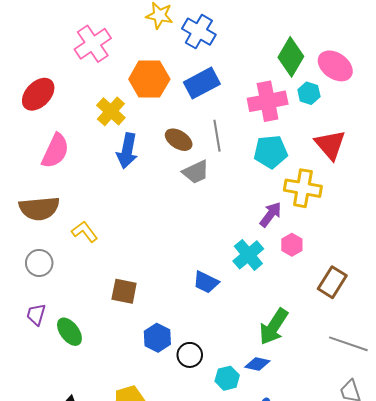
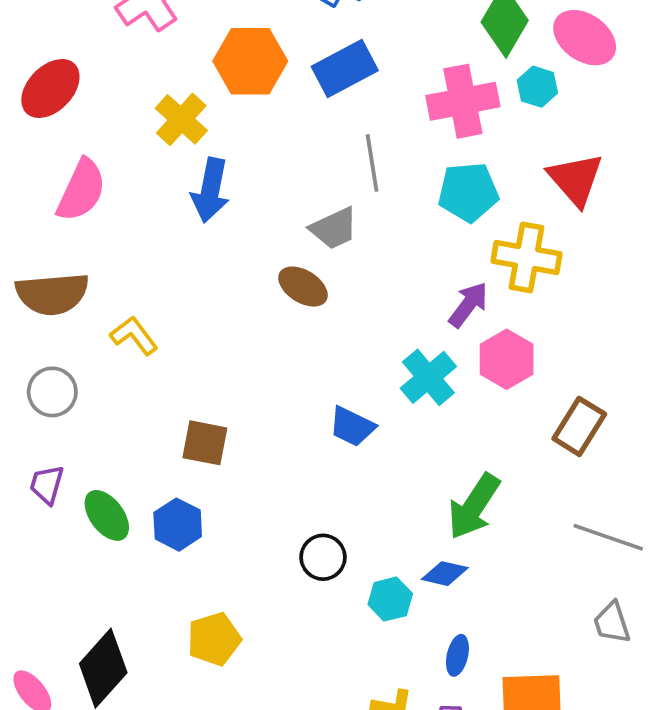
brown ellipse: (179, 140) -> (303, 287), moved
pink hexagon: (292, 245) -> (507, 359), size x1.4
blue hexagon: (157, 338) -> (178, 525), moved

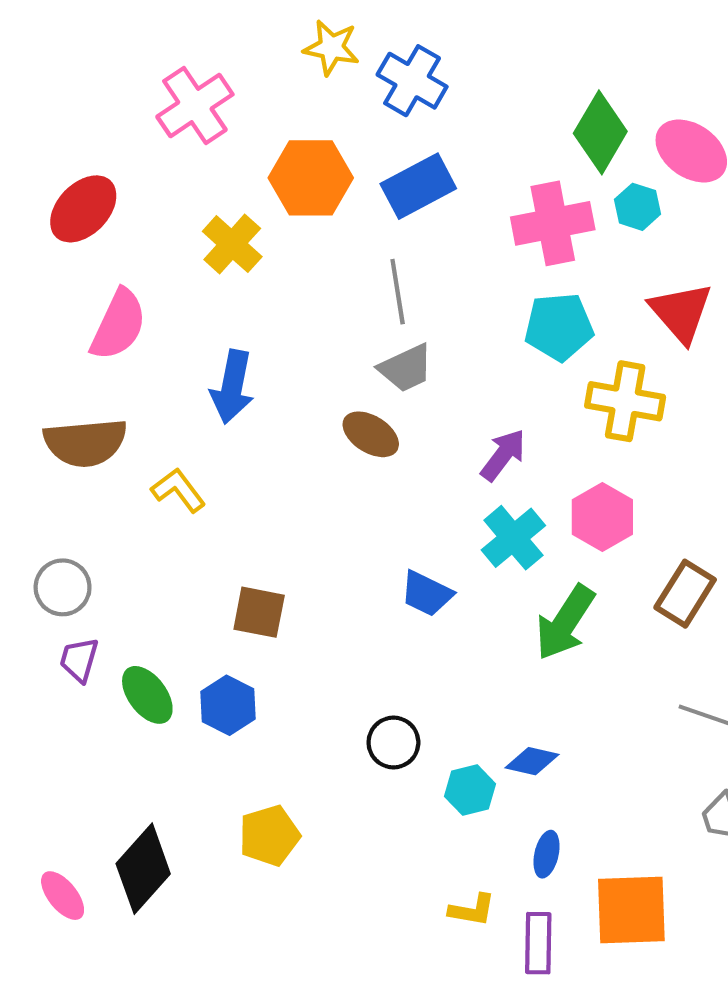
gray line: (372, 163) -> (398, 292), moved
blue arrow: (210, 190) -> (232, 387), moved
purple arrow: (468, 305) -> (503, 455), moved
gray circle: (52, 392) -> (63, 587), moved
green arrow: (474, 506) -> (565, 623), moved

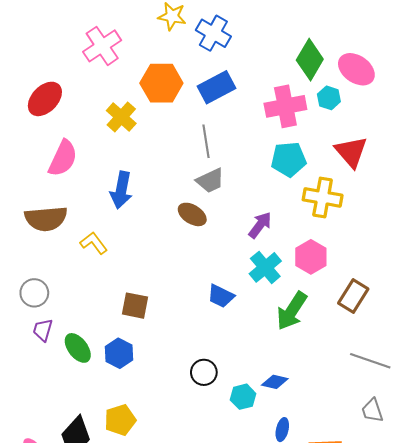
yellow pentagon: (269, 836) -> (120, 420), moved

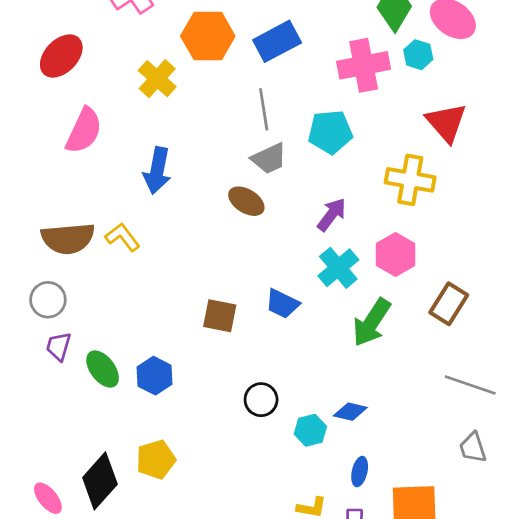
cyan pentagon: (289, 159) -> (330, 132), moved
brown semicircle: (46, 219) -> (68, 238), moved
brown square: (135, 306) -> (220, 316), moved

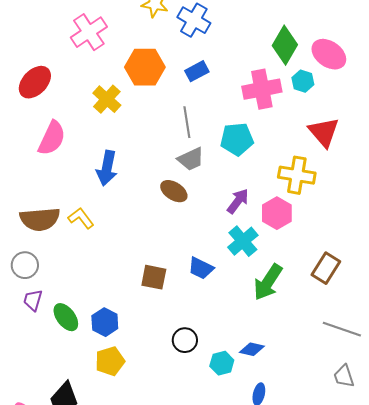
blue rectangle: (277, 41) -> (197, 71), size x0.7
pink hexagon: (396, 254) -> (277, 213), moved
yellow pentagon: (156, 460) -> (110, 361), moved

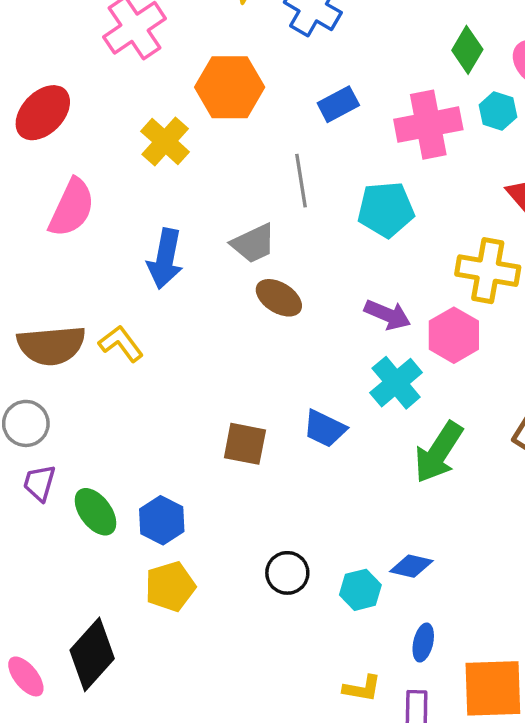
green diamond: (285, 45) -> (467, 50), size x0.7
blue rectangle: (197, 71) -> (338, 104), moved
gray trapezoid: (191, 159) -> (253, 243), moved
purple arrow: (238, 201) -> (388, 315), turned 76
black circle: (185, 340) -> (287, 573), moved

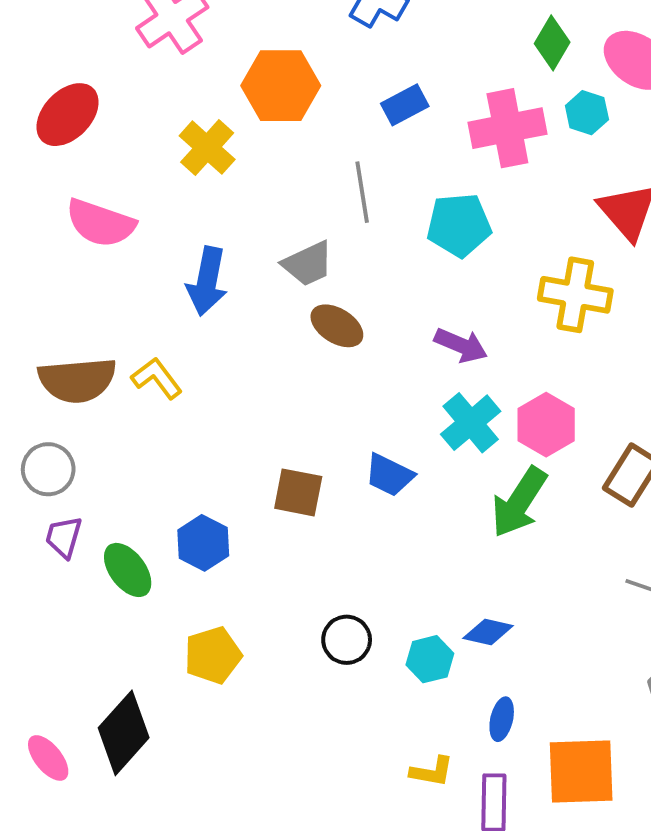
pink semicircle: (72, 208) -> (100, 223), turned 84
pink hexagon: (454, 335) -> (546, 425), moved
blue hexagon: (162, 520) -> (203, 543), moved

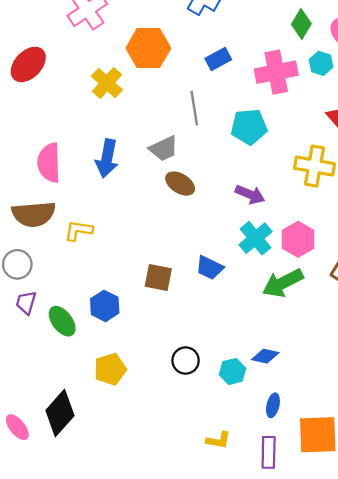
pink semicircle: (100, 223) -> (49, 163), moved, turned 69
yellow L-shape: (157, 378) -> (78, 231), moved, turned -44
green arrow: (519, 502) -> (283, 283), turned 30
yellow L-shape: (432, 772) -> (218, 440), moved

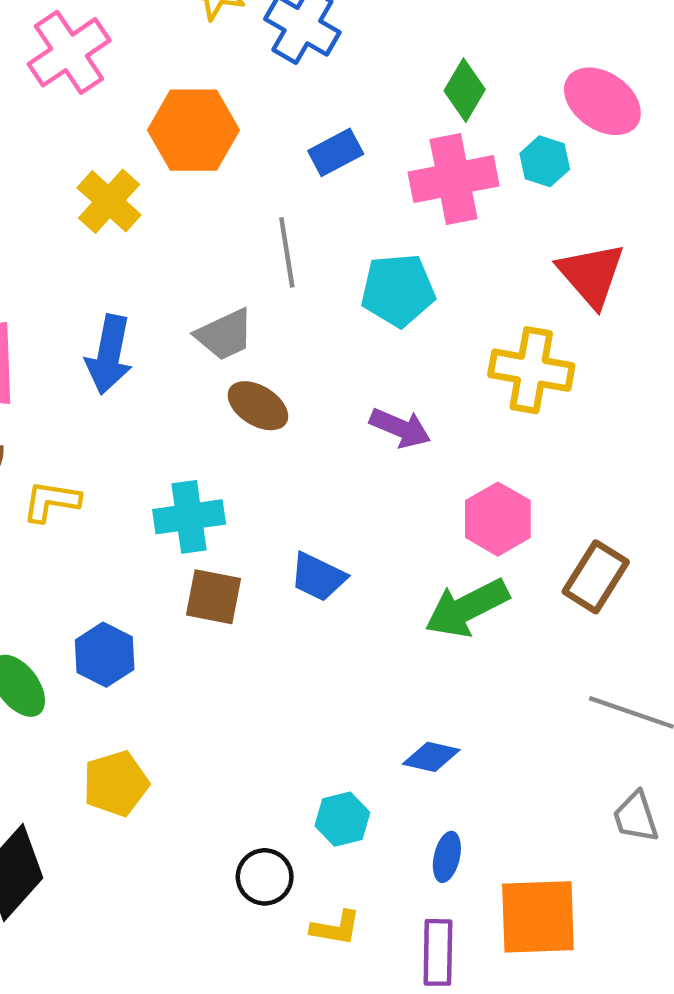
green diamond: (301, 24) -> (465, 90), moved
cyan cross: (255, 238) -> (189, 517), moved, turned 32
black circle: (186, 361) -> (265, 877), moved
cyan hexagon: (233, 371) -> (342, 819), moved

